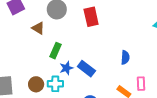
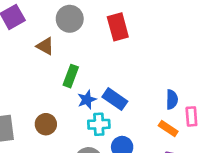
blue semicircle: (125, 57) -> (172, 99), moved
cyan cross: (55, 84) -> (99, 124), moved

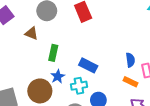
blue star: (87, 100) -> (58, 76), moved
brown circle: (46, 124) -> (40, 91), size x1.5

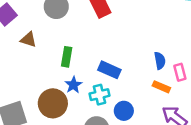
brown triangle: (31, 33) -> (28, 40), moved

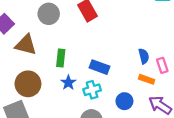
brown triangle: (28, 40) -> (26, 45), size x1.5
brown circle: (53, 103) -> (28, 84), moved
blue circle: (124, 111) -> (124, 101), moved

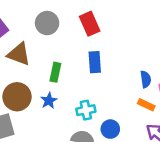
blue rectangle: (99, 67) -> (95, 62), moved, turned 60
blue star: (68, 83) -> (49, 101), moved
blue circle: (124, 101) -> (110, 129), moved

